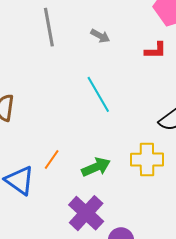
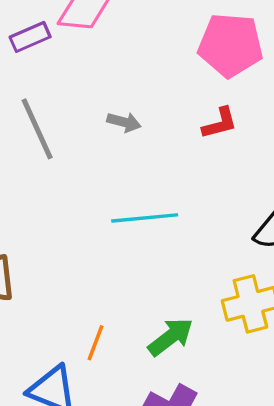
cyan line: (98, 94) -> (145, 218), turned -51

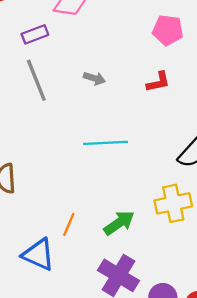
purple rectangle: (30, 37) -> (35, 34), moved
pink pentagon: (231, 45) -> (168, 30), size x0.7

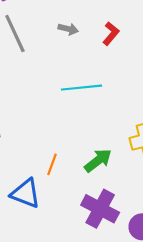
red L-shape: (158, 82) -> (111, 34), moved, turned -35

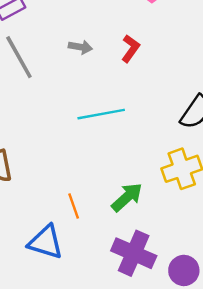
orange line: (52, 164) -> (74, 206), turned -35

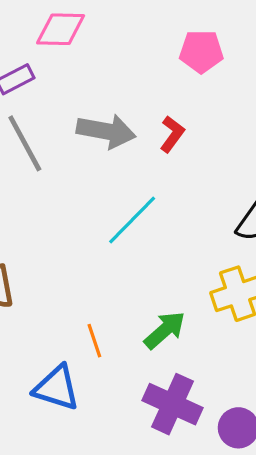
gray arrow: (80, 47) -> (106, 131), size x1.8
cyan line: (101, 114) -> (132, 220), turned -36

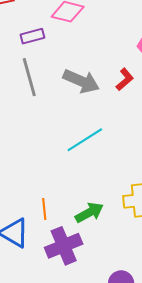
red L-shape: (172, 134) -> (125, 79), moved
purple cross: (173, 404) -> (64, 246), moved, turned 30

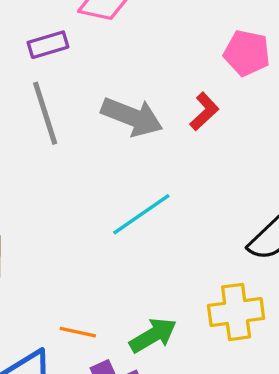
orange line: (44, 209) -> (78, 332), turned -70

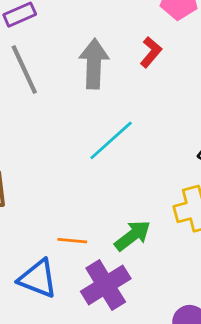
gray arrow: (132, 117) -> (94, 64), turned -102

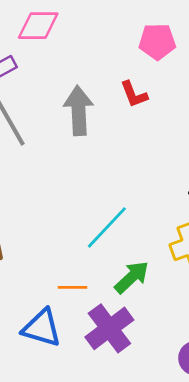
red L-shape: (151, 52) -> (134, 94), turned 124
cyan line: (111, 140) -> (107, 227), moved

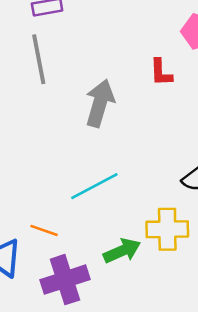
gray arrow: (79, 111) -> (100, 103), moved
green arrow: (132, 277) -> (122, 251), moved

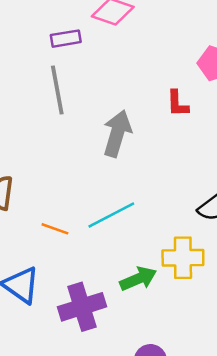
orange line: (44, 230) -> (55, 229), moved

